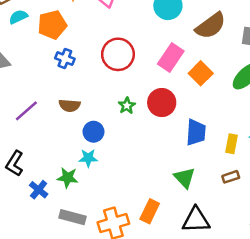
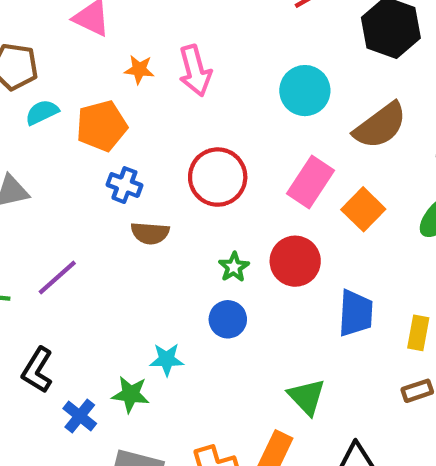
brown semicircle: (70, 105) -> (150, 233), moved
blue circle: (93, 132) -> (228, 319), moved
green triangle: (184, 178) -> (307, 397), moved

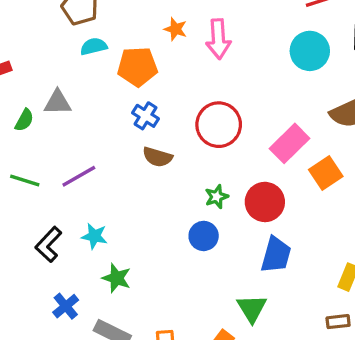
cyan circle: (305, 91) -> (310, 51), moved
blue trapezoid: (356, 313) -> (276, 255), moved
cyan star: (167, 360) -> (94, 236), moved
blue cross: (80, 416) -> (66, 306), moved

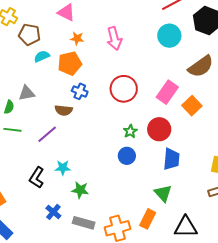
orange star: (175, 29) -> (77, 38), moved
brown semicircle: (157, 157) -> (64, 110), moved
green line: (25, 181) -> (12, 130), moved

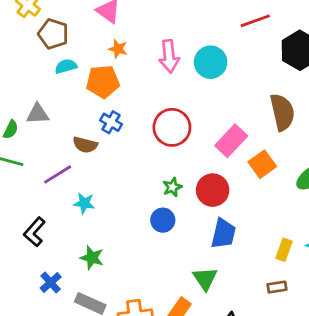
cyan circle: (169, 36) -> (211, 62), moved
brown semicircle: (201, 66) -> (282, 112), turned -76
cyan star: (63, 168) -> (84, 203), moved

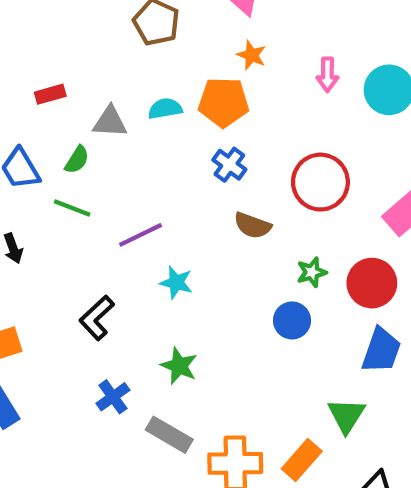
pink arrow: (169, 56) -> (327, 75), size x0.7
cyan semicircle: (66, 66) -> (165, 109), moved
gray triangle: (38, 114) -> (110, 122), moved
brown semicircle: (85, 145) -> (253, 225), moved

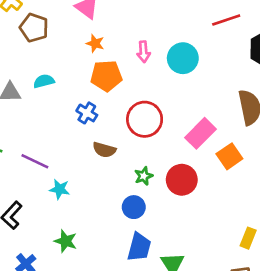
orange pentagon: (223, 102) -> (106, 76), moved
purple line: (141, 235) -> (35, 161), turned 56
blue trapezoid: (381, 350) -> (139, 247), moved

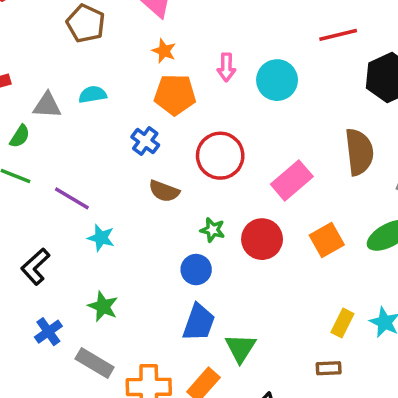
orange square: (229, 156) -> (327, 240), moved
green star: (144, 176) -> (213, 230), turned 30

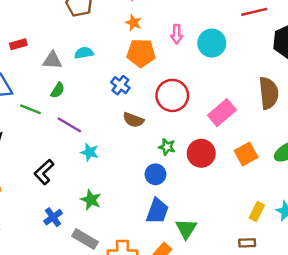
green semicircle: (20, 136) -> (58, 90), moved

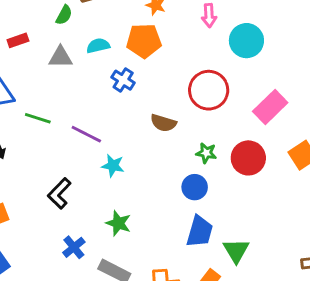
cyan circle: (212, 43) -> (246, 41), moved
orange pentagon: (141, 53) -> (144, 41), moved
blue cross: (120, 85) -> (123, 80), moved
green semicircle: (58, 90) -> (64, 15), moved

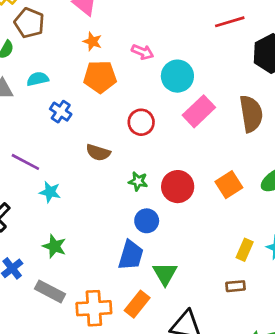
pink arrow: (209, 15) -> (142, 52), turned -65
orange pentagon: (144, 41) -> (100, 77), moved
red circle: (209, 90) -> (141, 122), size x0.7
pink rectangle: (270, 107) -> (199, 111), moved
blue circle: (195, 187) -> (147, 221), moved

